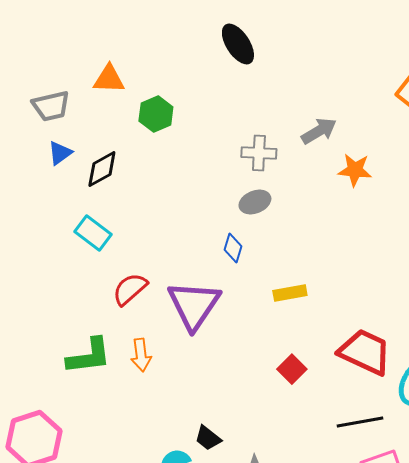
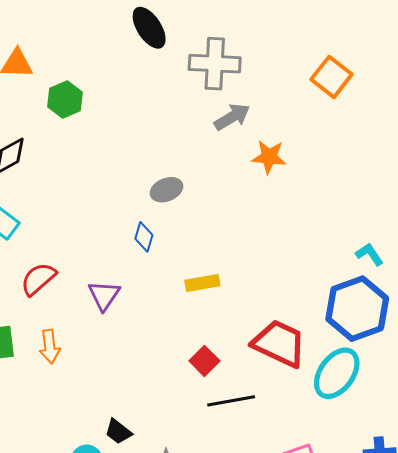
gray cross: (259, 153) -> (215, 64), moved, size x1.4
purple triangle: (194, 305) -> (104, 295), size x0.6
black line: (360, 422) -> (231, 401), moved

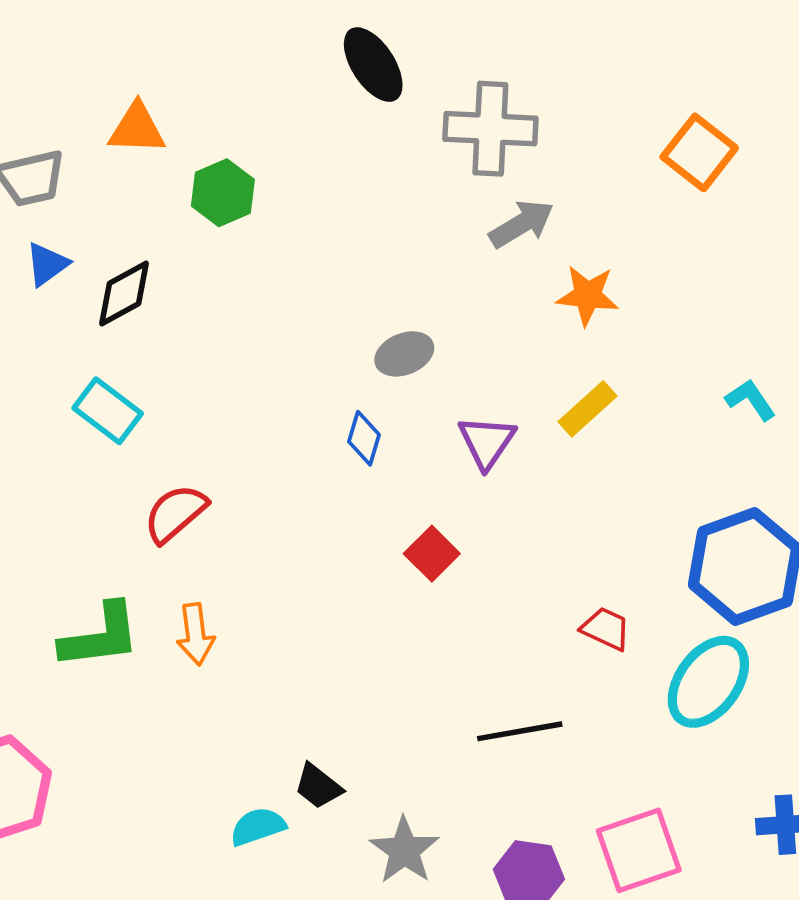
cyan L-shape: (370, 254) -> (751, 400), moved
yellow rectangle: (202, 283) -> (587, 409), moved, turned -32
purple triangle: (104, 295) -> (487, 442), moved
red trapezoid: (279, 343) -> (606, 629), size x0.5
red square: (204, 361) -> (432, 554), moved

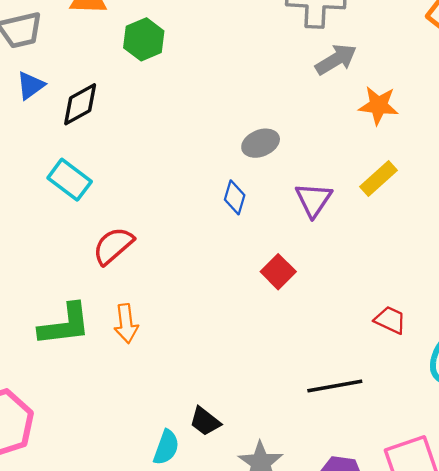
cyan semicircle: (258, 827) -> (166, 447), turned 129

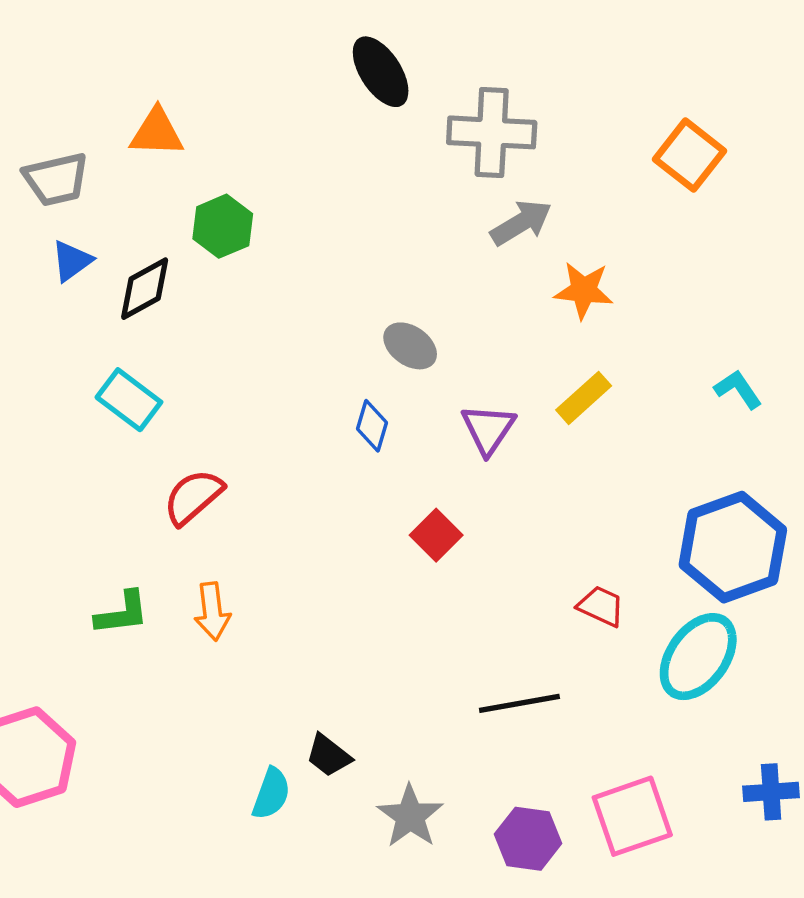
green hexagon: (144, 39) -> (223, 226), moved
gray ellipse: (261, 143) -> (410, 346), turned 57
green L-shape: (65, 325) -> (122, 613), size x0.7

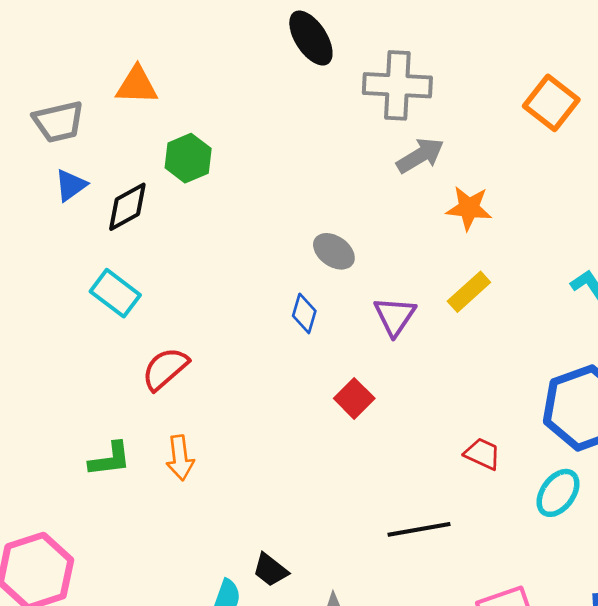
cyan ellipse: (698, 657) -> (558, 493), size x0.7

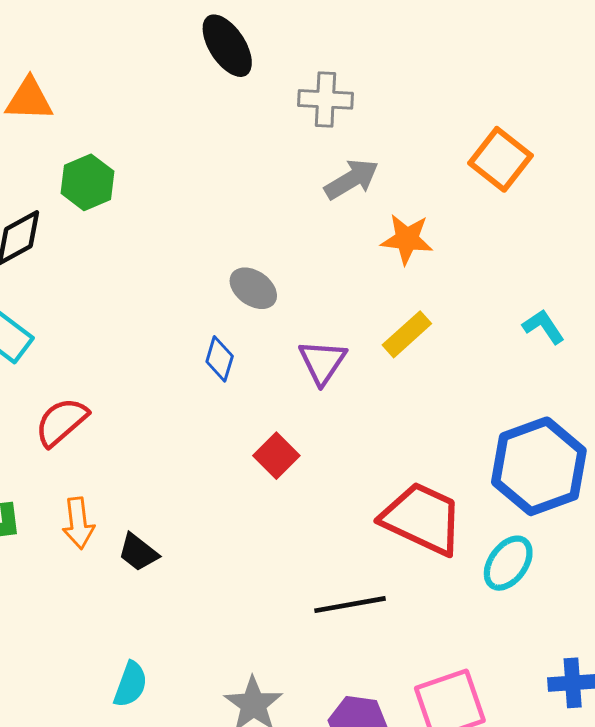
gray cross: (397, 85) -> (325, 99), size x0.7
orange square: (551, 103) -> (500, 159), moved
red trapezoid: (482, 454) -> (422, 519), size x2.0
black trapezoid: (270, 570) -> (138, 552), moved

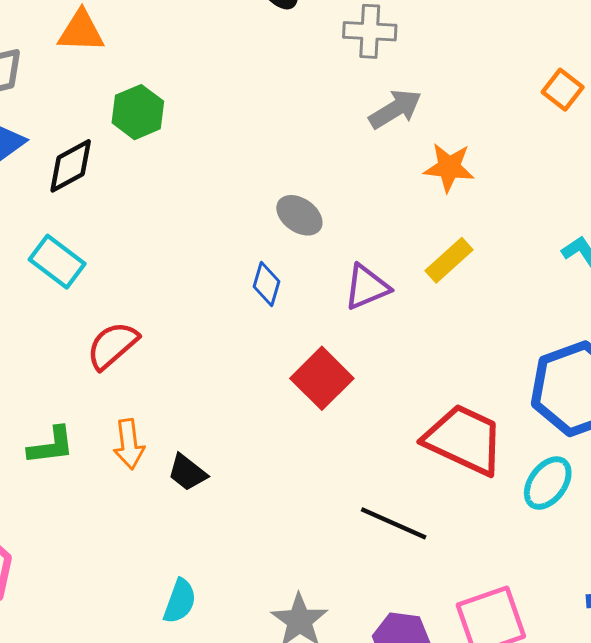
orange square: (500, 159) -> (563, 90), moved, size x0.7
purple triangle: (322, 362) -> (367, 287), turned 33
red square: (276, 456) -> (322, 378), size x1.4
black line: (350, 605) -> (394, 523), turned 34

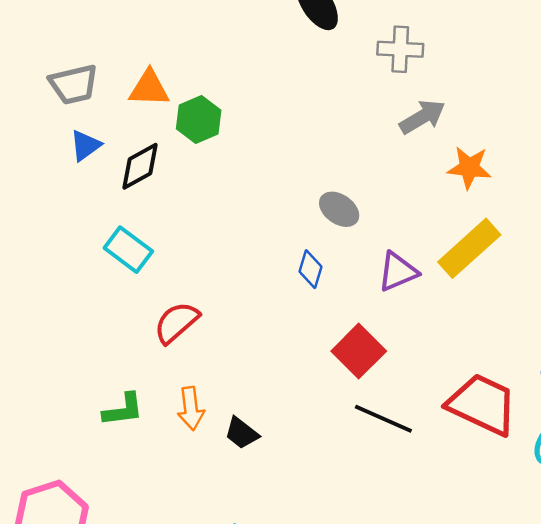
orange triangle: (81, 31) -> (149, 88), moved
yellow rectangle: (449, 260) -> (469, 248), size x1.5
black line: (394, 523) -> (383, 419), moved

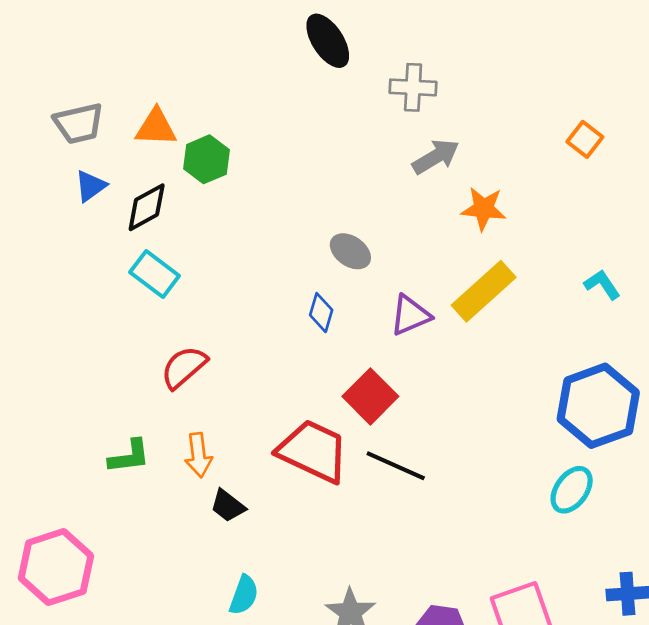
cyan rectangle: (128, 250) -> (155, 274), moved
red trapezoid: (482, 404) -> (313, 451), moved
black trapezoid: (242, 433) -> (228, 506), moved

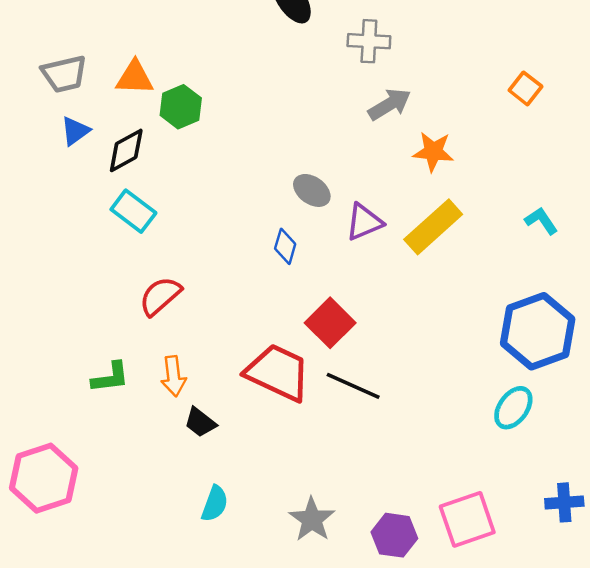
purple triangle: (410, 315) -> (364, 222), moved

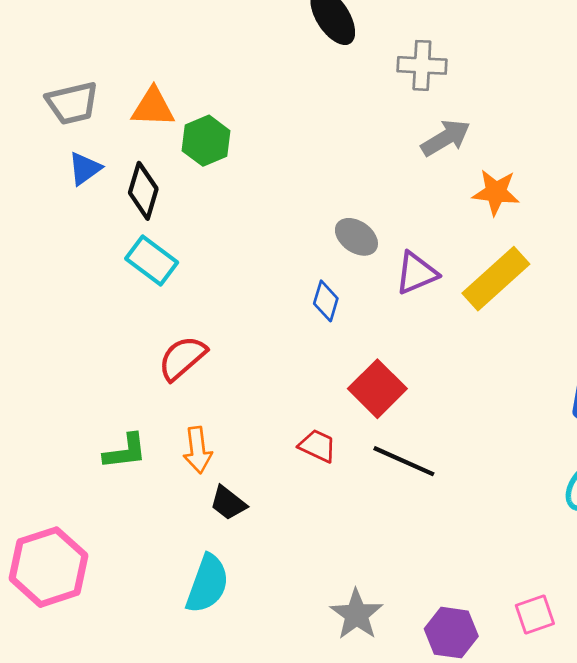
black diamond: (126, 150) -> (143, 191), turned -45
red trapezoid: (278, 373) -> (317, 446), size x0.5
cyan semicircle: (215, 504) -> (207, 584), moved, size x1.4
pink square: (467, 519) -> (535, 614), size x0.6

